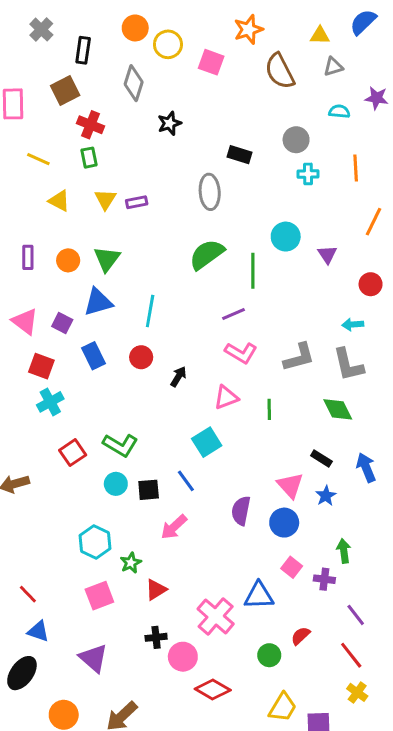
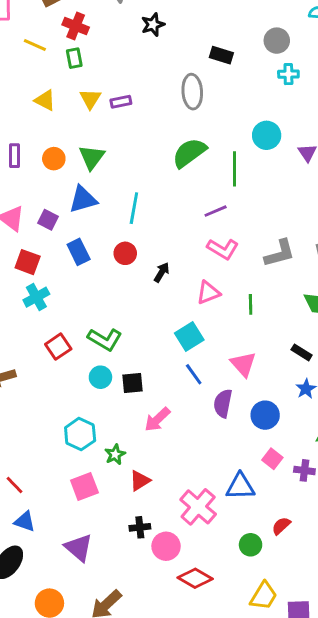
yellow line: (38, 159) -> (35, 45), moved
blue line: (186, 481) -> (194, 374), moved
pink triangle: (290, 485) -> (243, 364), moved

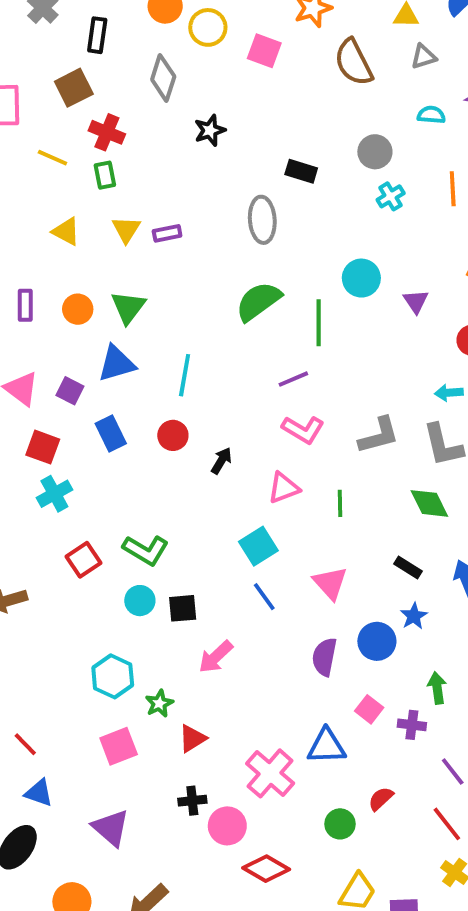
cyan cross: (288, 74) -> (391, 196), turned -30
purple semicircle: (223, 403) -> (324, 657), moved
blue circle: (265, 415) -> (377, 641), moved

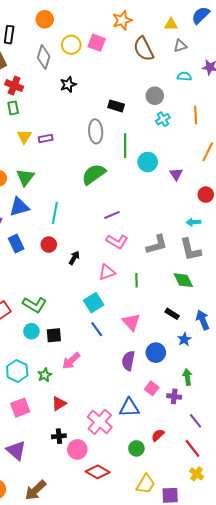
yellow circle: (208, 27) -> (71, 45), moved
green line: (319, 323) -> (125, 146), moved
blue star: (414, 616) -> (184, 339), moved
green star: (159, 704) -> (45, 375), moved

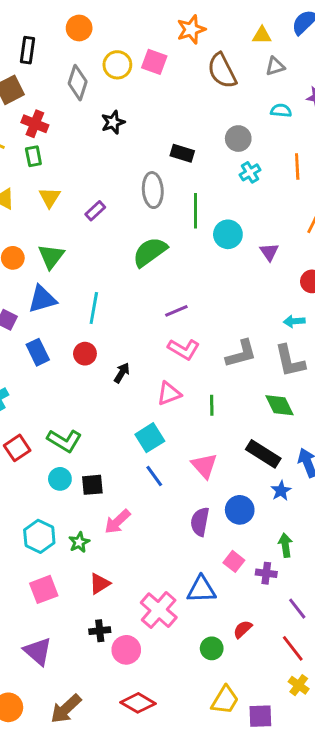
purple rectangle: (46, 139) -> (95, 211), moved, turned -32
black rectangle: (172, 314) -> (263, 454), size x1.6
red diamond: (98, 472) -> (138, 703), moved

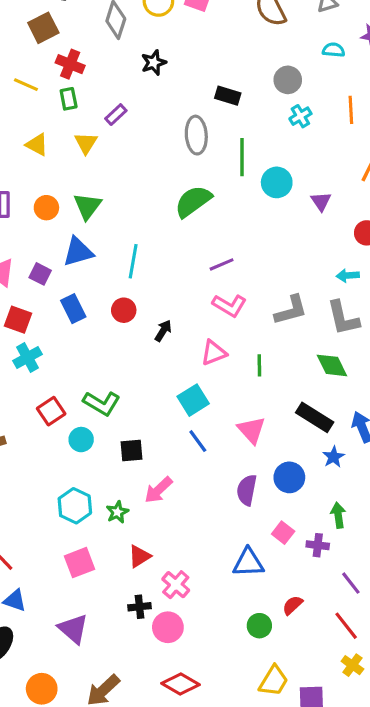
purple rectangle: (95, 211) -> (116, 115), moved
cyan circle: (60, 479) -> (81, 440), moved
pink cross: (159, 610) -> (176, 585), moved, size x0.7

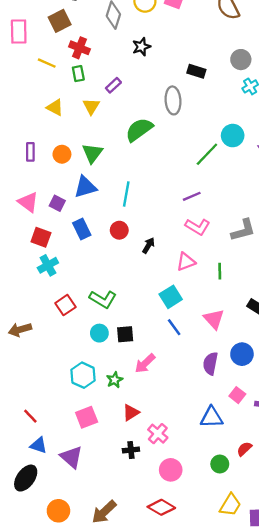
green line: (242, 157) -> (207, 154), moved, turned 44
green semicircle: (193, 201) -> (139, 130), moved
cyan circle: (81, 440) -> (99, 333), moved
pink circle: (168, 627) -> (171, 470), moved
purple triangle: (73, 629) -> (71, 457), moved

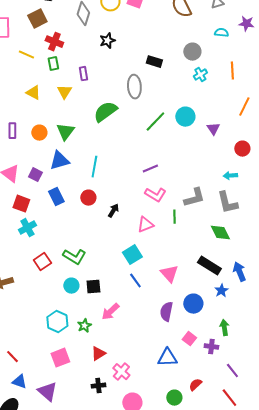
purple rectangle: (113, 85) -> (83, 74), turned -56
green line: (207, 154) -> (155, 122), moved
green line: (220, 271) -> (174, 217), moved

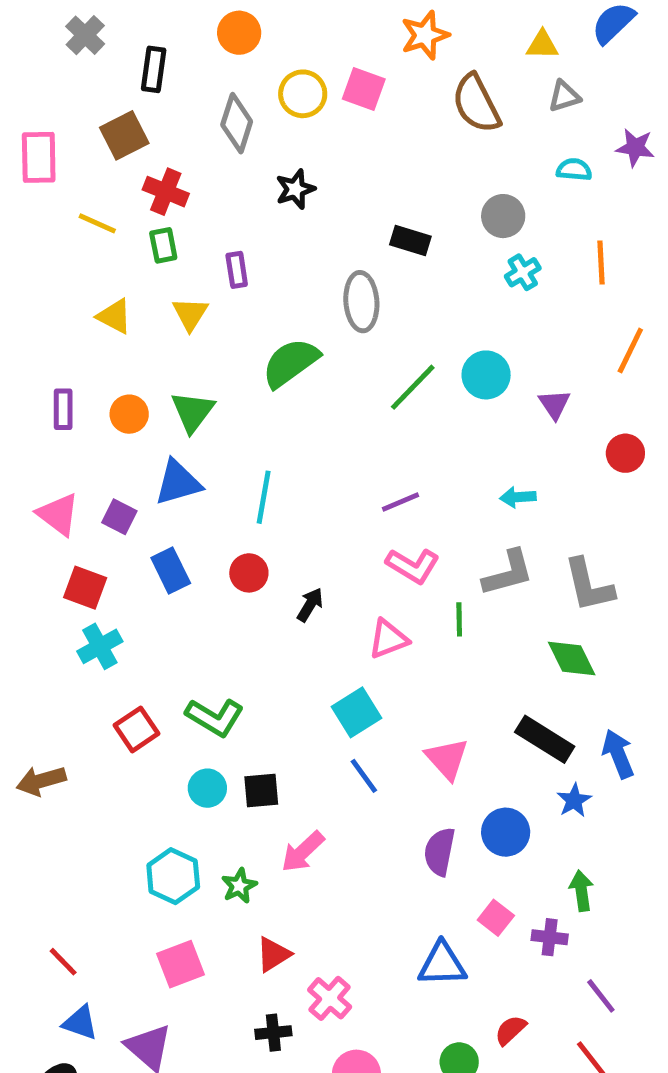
cyan arrow: (230, 176) -> (518, 497), moved

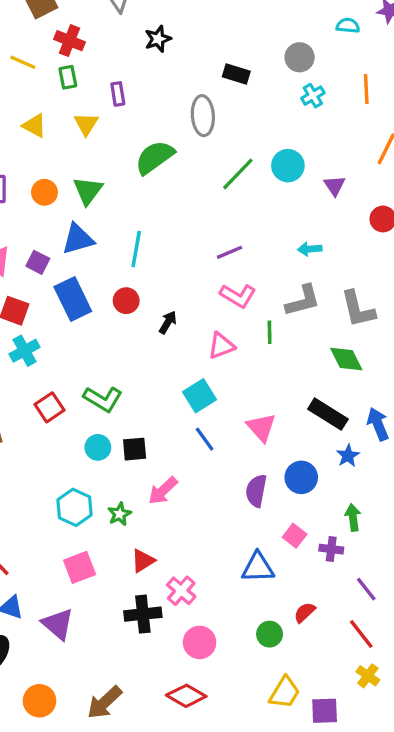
blue rectangle: (171, 571) -> (73, 299), size x1.4
black cross: (273, 1033) -> (143, 614), size x1.5

